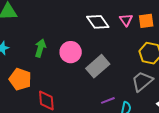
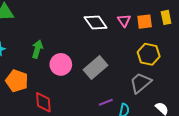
pink circle: (71, 52) -> (61, 64), moved

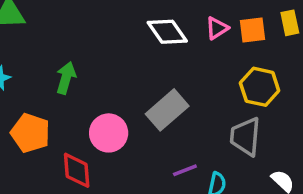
pink triangle: (124, 21) -> (217, 28), turned 32
pink circle: (61, 64) -> (109, 133), moved
gray trapezoid: (140, 83) -> (245, 137), turned -45

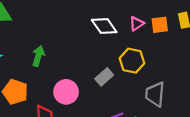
yellow hexagon: (260, 87) -> (132, 61), moved
gray rectangle: (167, 110) -> (104, 77), size x0.7

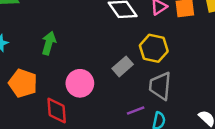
gray trapezoid: (155, 94) -> (160, 86), moved

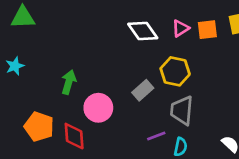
green arrow: (49, 43) -> (69, 82), moved
orange pentagon: (23, 83) -> (39, 127), moved

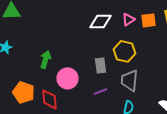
white diamond: (143, 31) -> (100, 21), turned -55
gray rectangle: (143, 90) -> (100, 65), turned -56
purple line: (156, 136) -> (100, 91), moved

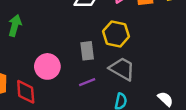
green arrow: (46, 59) -> (15, 26), moved
gray trapezoid: (130, 80) -> (122, 69), turned 115

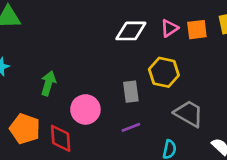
green arrow: (15, 26) -> (48, 83), moved
gray trapezoid: (122, 69) -> (189, 114), moved

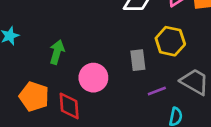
purple line: (131, 127) -> (157, 91), moved

